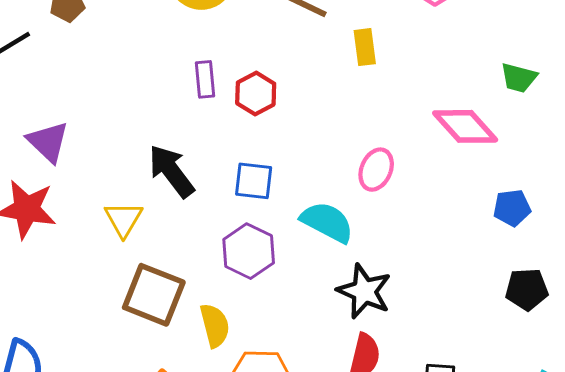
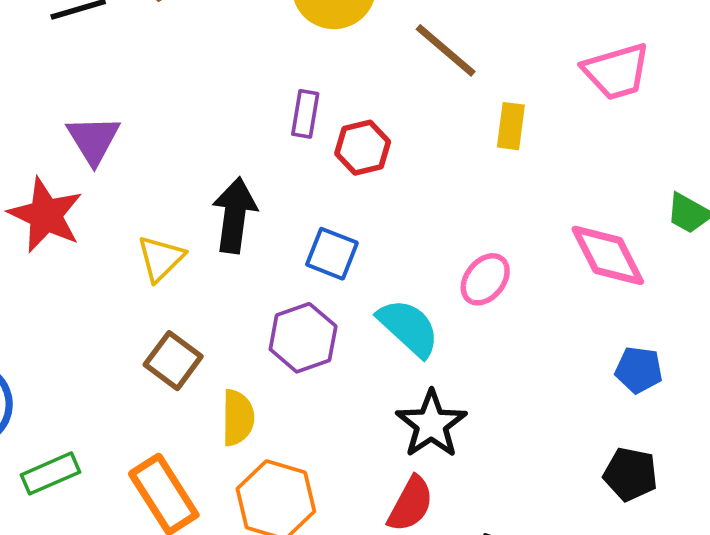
black arrow: (171, 171) -> (235, 215), turned 30
brown square: (154, 295) -> (173, 361), size x0.7

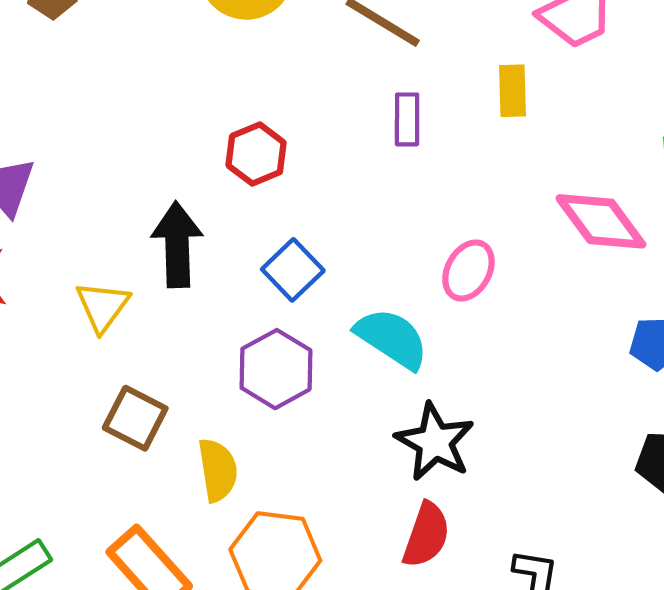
purple rectangle: (305, 114) -> (407, 119), moved
yellow rectangle: (511, 126) -> (513, 91), moved
red hexagon: (363, 148) -> (256, 154), moved
blue square: (332, 254) -> (293, 270), turned 34

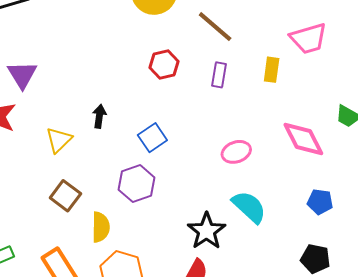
red hexagon: (256, 154) -> (164, 64), moved
black arrow: (177, 245) -> (99, 116), size x0.6
pink ellipse: (469, 270) -> (236, 152), turned 32
cyan semicircle: (392, 338) -> (249, 207), moved

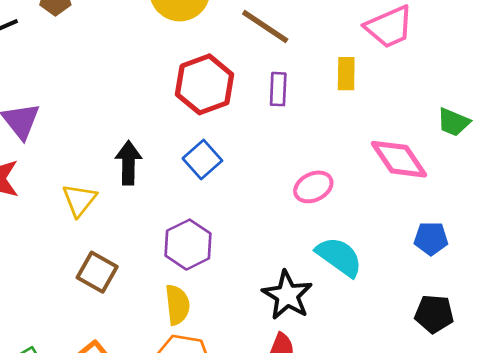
red hexagon: (164, 64) -> (205, 84), size x1.5
black arrow: (99, 116) -> (128, 163), size x1.4
blue square: (152, 138) -> (202, 160), moved
yellow semicircle: (101, 227) -> (177, 305), moved

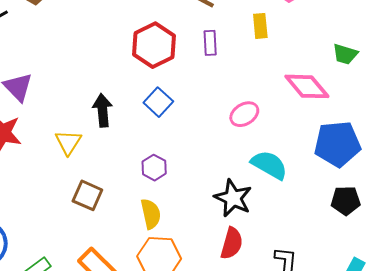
blue pentagon: (431, 238) -> (337, 144), size x1.8
purple hexagon: (188, 245) -> (154, 168), size x0.7

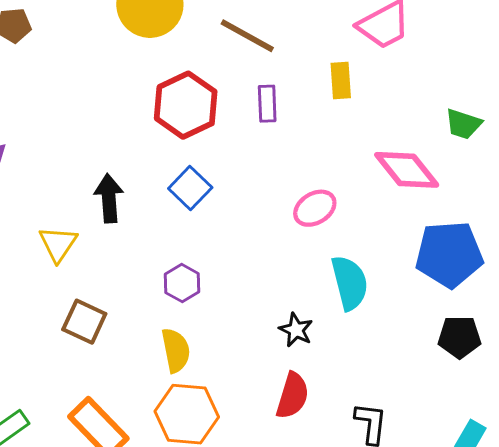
cyan semicircle: (269, 165) -> (350, 283), turned 45
black star: (233, 198) -> (296, 330), size x0.6

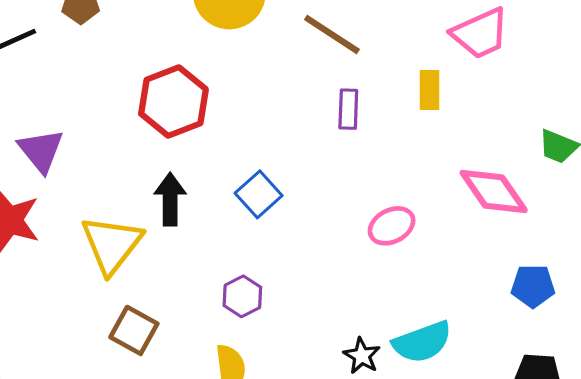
red hexagon: (186, 105) -> (173, 101), moved
yellow triangle: (58, 244) -> (112, 244), size x1.5
blue pentagon: (449, 254) -> (533, 286), size x0.6
cyan semicircle: (350, 283) -> (422, 342), moved, turned 80

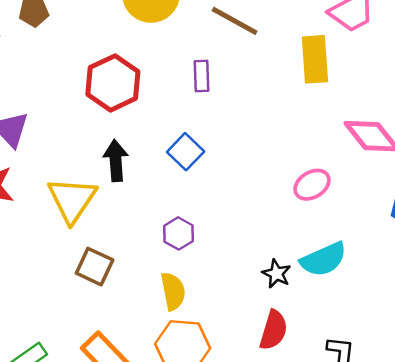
yellow rectangle: (429, 90) -> (315, 59), size x1.5
purple rectangle: (348, 109) -> (202, 76), moved
pink ellipse: (392, 226) -> (312, 185), moved

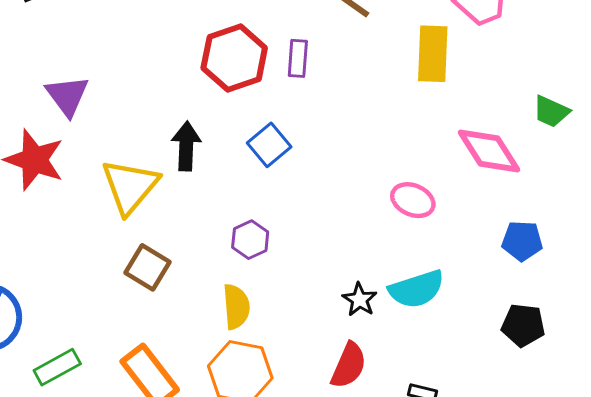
red hexagon: (113, 83) -> (234, 58), moved
pink ellipse: (312, 185) -> (413, 200), turned 48

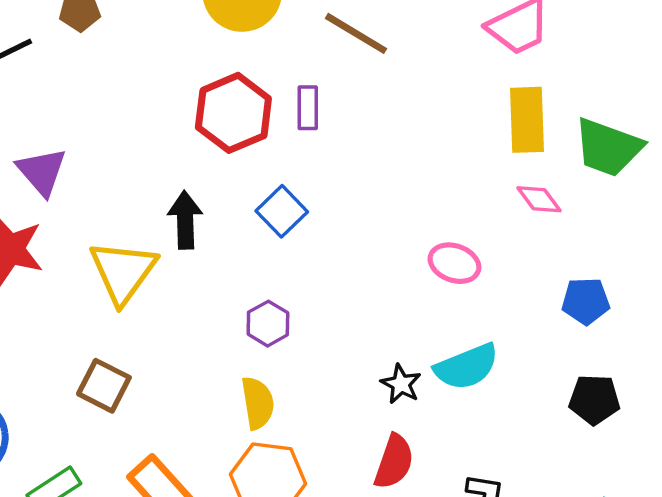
yellow rectangle: (433, 54) -> (527, 120), moved
green trapezoid: (551, 111) -> (608, 147), size x1.6
pink diamond: (489, 151) -> (539, 199), size x0.6
brown square: (147, 267) -> (104, 386), moved

